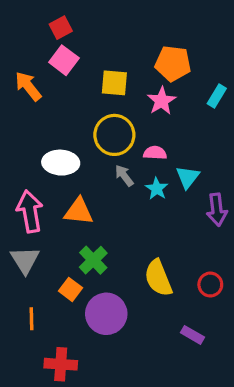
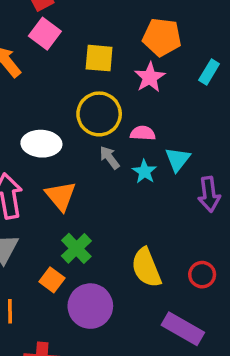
orange triangle: (79, 211) -> (61, 196), turned 44
purple rectangle: (192, 335) -> (183, 329), size x1.6

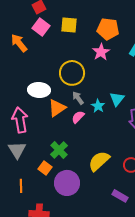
yellow square: (99, 58) -> (69, 25), moved
pink semicircle: (143, 133) -> (78, 117), moved, turned -48
orange triangle: (61, 196) -> (57, 108), moved, turned 36
yellow semicircle: (146, 268) -> (99, 161), turned 70
purple rectangle: (183, 329) -> (120, 196), size x0.7

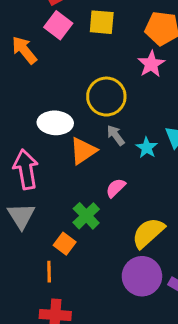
pink semicircle: (78, 117) -> (116, 188), moved
purple circle: (67, 183) -> (142, 276), moved
orange line: (21, 186) -> (49, 272), moved

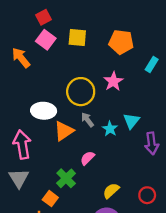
pink star: (151, 64) -> (113, 81), moved
yellow semicircle: (148, 233) -> (111, 191), size x0.7

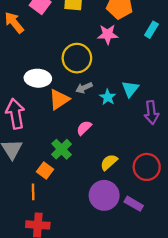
pink star: (113, 81) -> (108, 34), moved, turned 30
gray arrow: (87, 120) -> (84, 88), turned -77
red circle: (147, 195) -> (147, 167), size x1.5

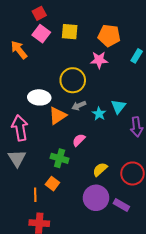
green cross: (62, 149) -> (60, 158), turned -30
orange square: (45, 171) -> (52, 184), moved

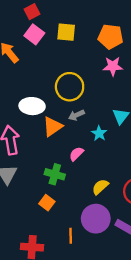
pink star: (99, 60) -> (113, 66), moved
cyan star: (99, 114) -> (99, 133), moved
orange line: (35, 195) -> (71, 236), moved

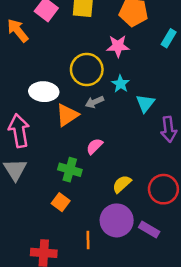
pink star: (113, 66) -> (118, 46), moved
cyan star: (99, 133) -> (121, 84), moved

